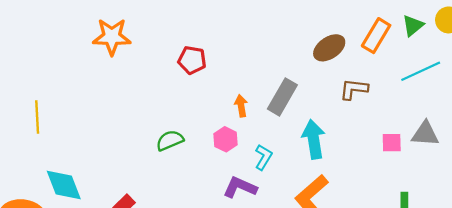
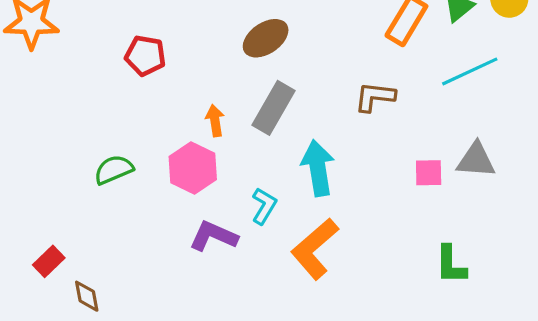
brown ellipse: (329, 48) -> (266, 38), moved
pink hexagon: (226, 139) -> (193, 168), size x1.4
cyan L-shape: (263, 157) -> (264, 206), moved

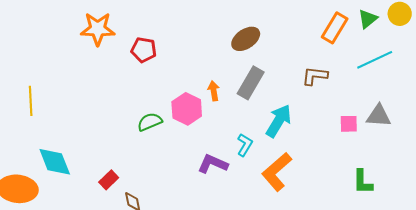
red pentagon: (145, 56) -> (144, 50), moved
pink hexagon: (193, 168) -> (187, 109), moved
cyan arrow: (318, 168) -> (279, 121), turned 40

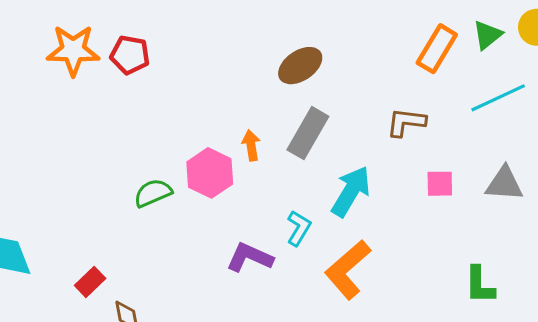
red pentagon: (144, 50) -> (130, 55), moved
pink square: (349, 124) -> (440, 184), moved

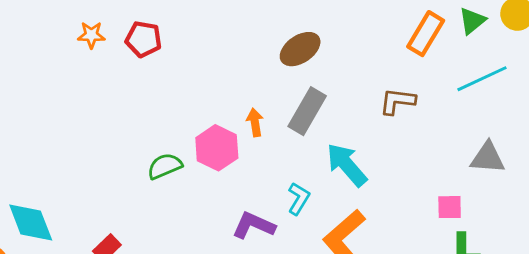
orange star: (73, 50) -> (91, 35), size x0.6
pink square: (440, 184) -> (450, 207), moved
cyan arrow: (351, 191) -> (347, 165), turned -72

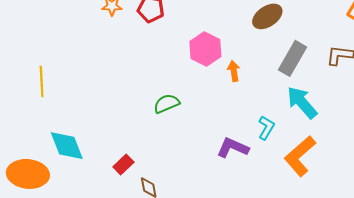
gray rectangle: (307, 111) -> (293, 58), moved
pink hexagon: (217, 148) -> (205, 49), moved

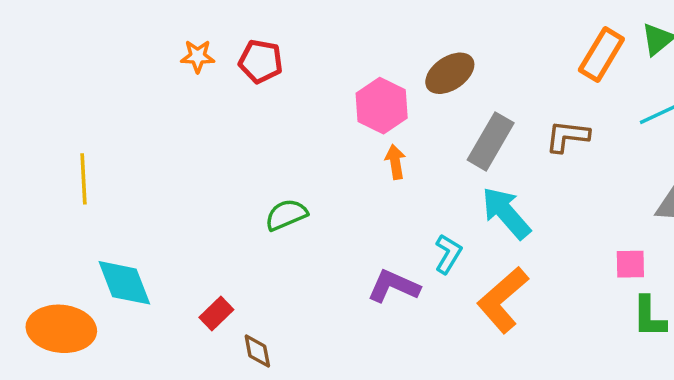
pink hexagon: (205, 49) -> (382, 106), moved

